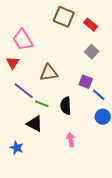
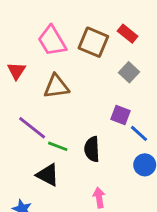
brown square: (64, 17) -> (93, 42), moved
pink trapezoid: (23, 40) -> (52, 41), moved
red triangle: (13, 63) -> (16, 71), moved
brown triangle: (49, 73) -> (56, 86), moved

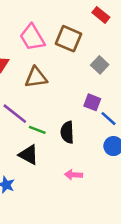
red rectangle: (128, 34) -> (101, 15), moved
pink arrow: (99, 198) -> (73, 175), turned -77

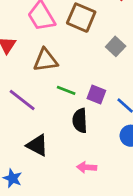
purple square: (92, 102) -> (96, 94), moved
green line: (37, 130) -> (66, 90), moved

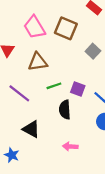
green line: (66, 90) -> (54, 86), turned -40

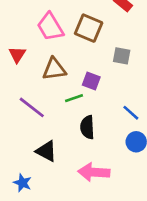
gray square: (93, 51) -> (122, 56), turned -32
purple square: (78, 89) -> (91, 81), moved
pink arrow: (70, 146) -> (94, 172), size x1.6

